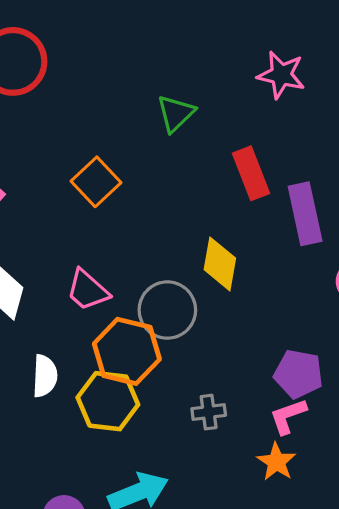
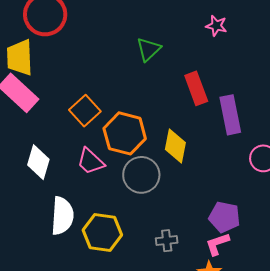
pink star: (281, 75) -> (216, 26), size x0.7
orange square: (96, 182) -> (85, 111), moved
orange hexagon: (127, 351) -> (125, 133), moved
white semicircle: (45, 376) -> (62, 216), size x1.4

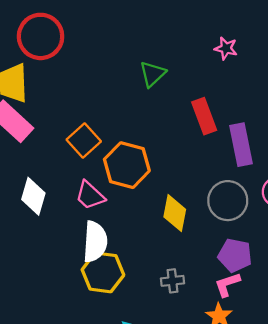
yellow diamond: (175, 146) -> (175, 213), moved
gray circle: (141, 175) -> (228, 201), moved
white semicircle: (62, 216) -> (95, 242), moved

